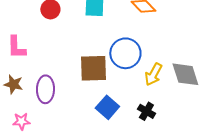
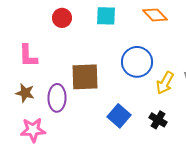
brown square: (93, 68) -> (85, 77), moved
pink star: (21, 121) -> (33, 130), size x1.4

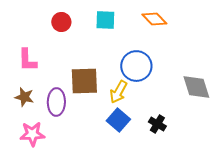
yellow arrow: (165, 83) -> (118, 92), moved

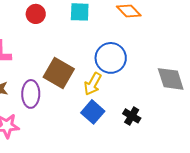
brown square: (84, 81) -> (59, 73), turned 32

